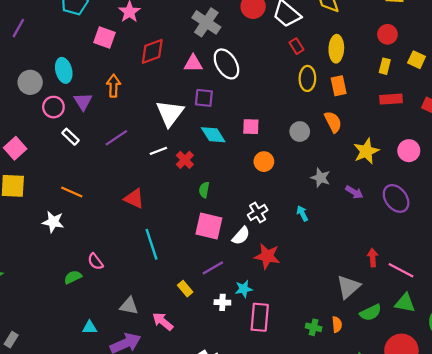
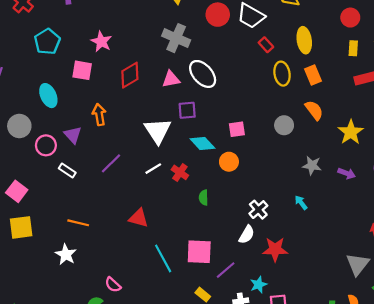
cyan ellipse: (64, 70) -> (48, 96), moved
orange circle: (264, 162) -> (229, 162), moved
white star: (53, 222) -> (66, 254), turned 30
pink square: (209, 226) -> (199, 252), moved

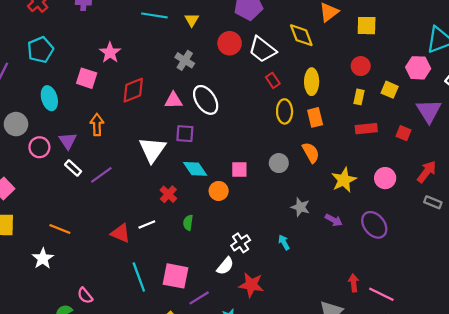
gray cross: (176, 38) -> (185, 60), size x0.7
cyan pentagon: (47, 42) -> (40, 50), moved
pink square: (237, 129) -> (239, 170), moved
white line: (153, 169) -> (147, 224), moved
white rectangle: (67, 171) -> (73, 168), moved

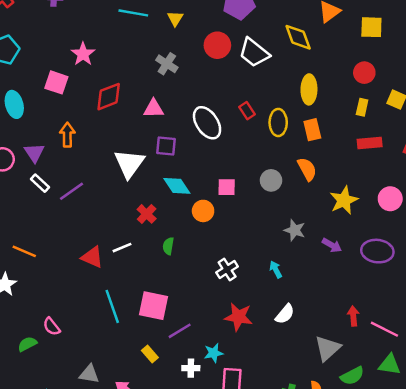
red rectangle: (273, 80) -> (247, 111), moved
white ellipse: (206, 100) -> (207, 123), moved
purple ellipse: (374, 225) -> (377, 251), turned -44
white semicircle: (225, 266) -> (285, 314), moved

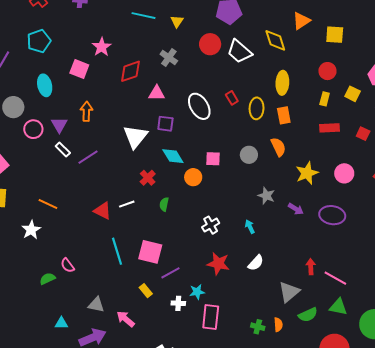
red diamond: (109, 97) -> (130, 71), moved

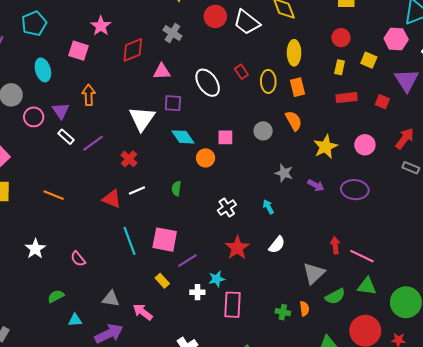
red cross: (148, 178) -> (129, 159), moved
white star: (31, 230) -> (35, 249), moved
red star: (218, 264) -> (237, 248), turned 30
green semicircle: (47, 279) -> (56, 296), moved

